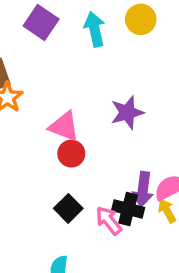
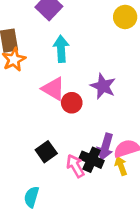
cyan arrow: (95, 29) -> (61, 49), moved
purple star: (127, 113) -> (103, 86), turned 30
red circle: (71, 154) -> (72, 103), moved

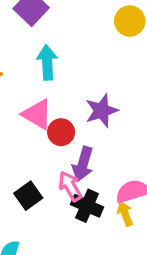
purple star: (103, 86) -> (102, 111), turned 30
purple arrow: (105, 147) -> (83, 164), moved
pink arrow: (75, 166) -> (70, 186), moved

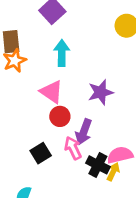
red circle: (61, 132) -> (60, 116), moved
black cross: (87, 206) -> (98, 165), moved
yellow arrow: (125, 214) -> (113, 172), turned 42

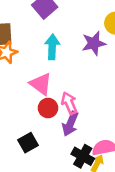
purple star: (101, 92) -> (94, 43), moved
pink arrow: (73, 148) -> (69, 103), moved

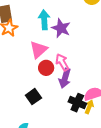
purple star: (94, 43) -> (61, 28), moved, turned -30
pink triangle: (41, 84) -> (39, 50), turned 48

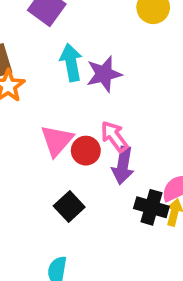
purple star: (61, 28) -> (104, 74), turned -30
pink triangle: (39, 50) -> (57, 141), moved

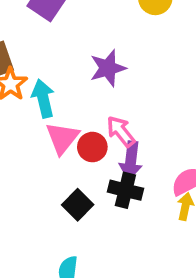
cyan arrow: (71, 62) -> (43, 99), moved
black cross: (151, 207) -> (125, 190), moved

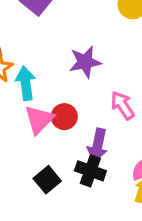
pink arrow: (121, 131) -> (123, 105), moved
red circle: (92, 147) -> (64, 117), moved

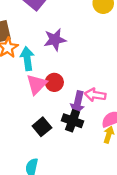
purple star: (85, 62) -> (55, 40), moved
pink arrow: (123, 105) -> (95, 95), moved, turned -48

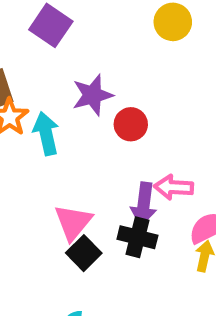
red circle: (54, 82) -> (131, 124), moved
pink triangle: (37, 84) -> (73, 222), moved

